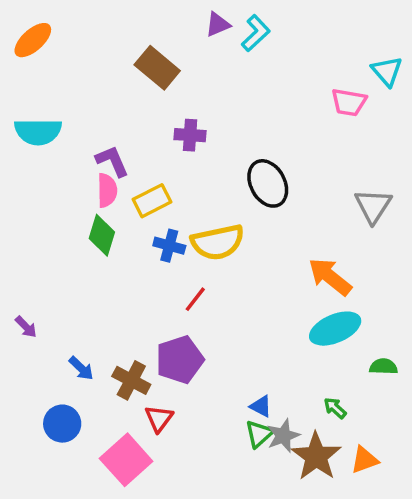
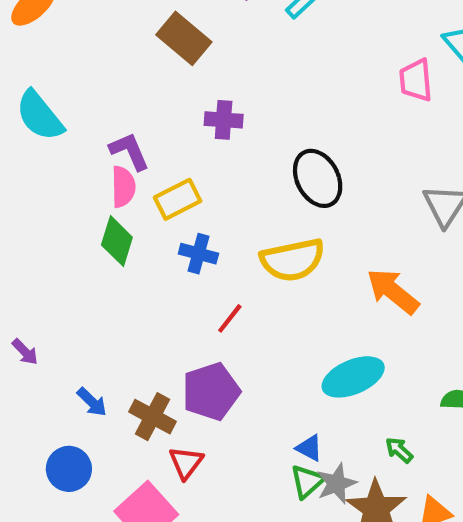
pink trapezoid: (349, 102) -> (416, 80), turned 75
cyan semicircle: (38, 132) -> (40, 116), turned 51
yellow semicircle: (218, 242) -> (293, 260), moved
cyan ellipse: (335, 329) -> (353, 377), moved

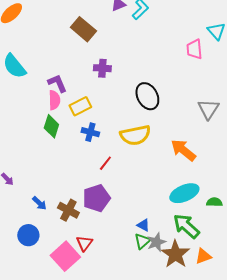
cyan ellipse: (353, 377) -> (184, 193), moved
green arrow: (399, 450) -> (186, 226), size x2.0
red triangle: (186, 463) -> (84, 243), moved

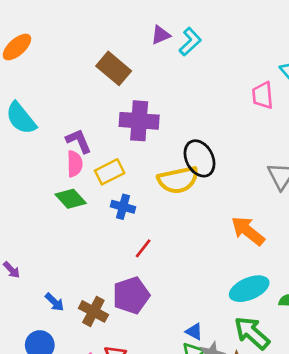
purple cross: (102, 68) -> (139, 121), size x1.6
green diamond: (51, 126) -> (71, 199), turned -60
yellow semicircle: (135, 135) -> (178, 180), moved

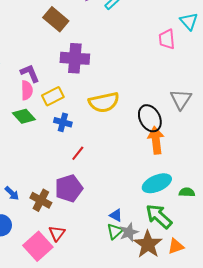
black ellipse: (200, 158) -> (150, 118), moved
orange arrow: (248, 231) -> (156, 140), turned 44

